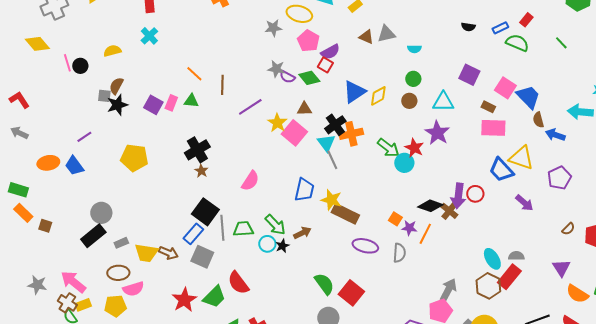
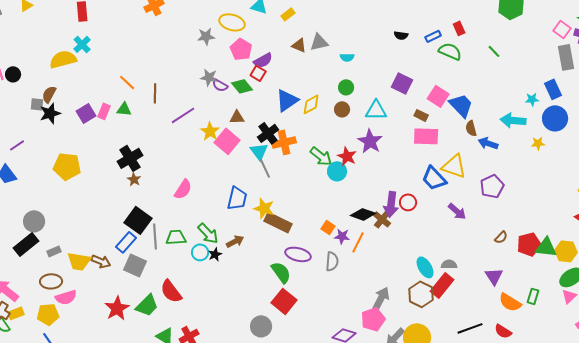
red rectangle: (526, 20) -> (459, 28), turned -64
yellow semicircle: (112, 51) -> (63, 59), moved, size x1.5
purple square: (153, 105) -> (86, 113), turned 30
green semicircle: (324, 284) -> (281, 272), moved

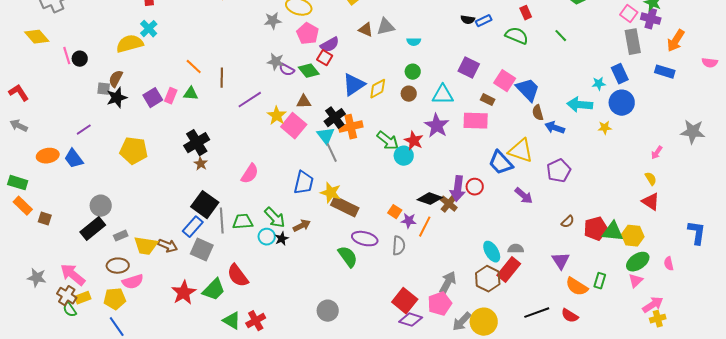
blue rectangle: (433, 36) -> (484, 21), moved
pink rectangle: (426, 136) -> (476, 121), moved
red square: (284, 301) -> (405, 301), moved

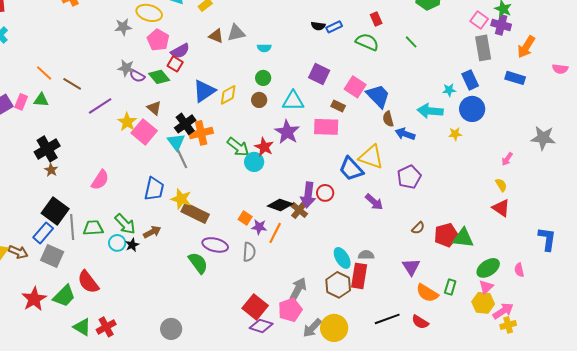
brown line: (222, 78) -> (72, 84), turned -60
brown triangle: (304, 102) -> (154, 108), turned 42
yellow hexagon: (633, 236) -> (483, 303), moved
red rectangle: (509, 270) -> (359, 276), turned -30
gray circle: (328, 311) -> (171, 329), moved

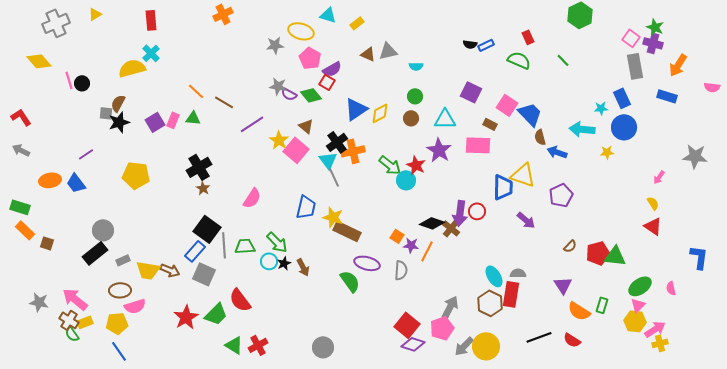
blue trapezoid: (351, 169) -> (503, 187), turned -136
brown arrow: (152, 232) -> (303, 267), moved, turned 90

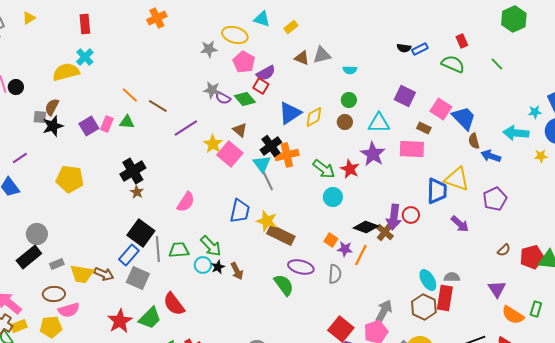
cyan circle: (406, 180) -> (333, 197), moved

